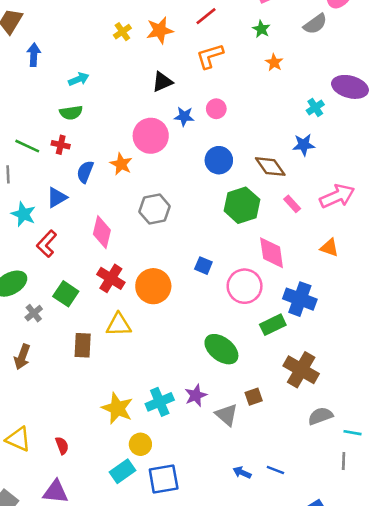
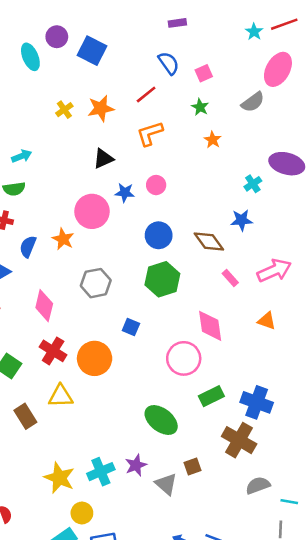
green hexagon: (242, 205) -> (162, 279), moved
blue square: (203, 266) -> (131, 327), moved
blue cross: (300, 299) -> (257, 402), moved
brown rectangle: (83, 345) -> (25, 416), turned -35

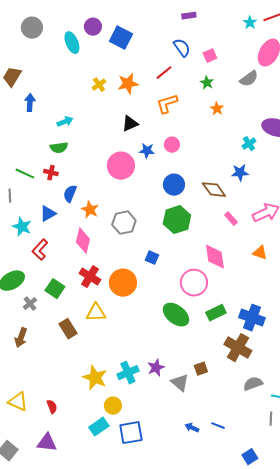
orange star: (63, 239) -> (90, 210), moved
green ellipse: (161, 420) -> (176, 315), moved

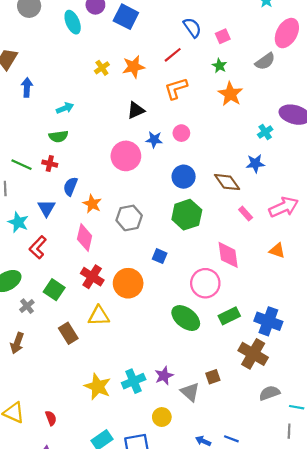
orange star: (217, 109) -> (230, 94), size x1.6
blue triangle: (48, 214) -> (46, 208), turned -30
yellow circle: (113, 406) -> (162, 417), moved

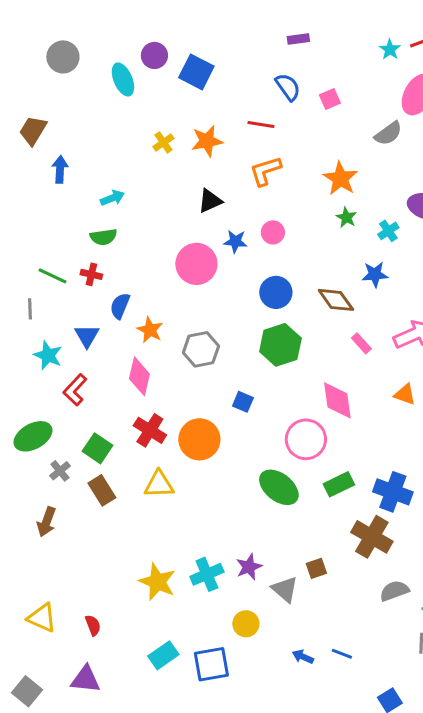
red line: (173, 55) -> (261, 124), turned 48
green star: (219, 66) -> (346, 217), moved
brown rectangle: (68, 333) -> (102, 490), moved

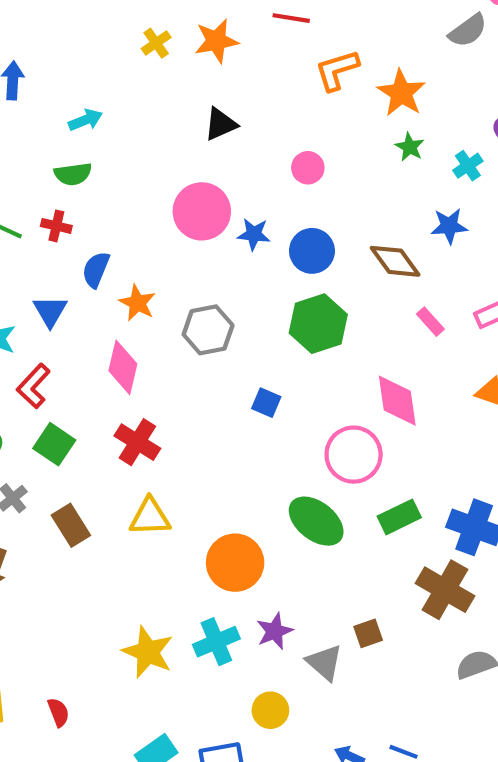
orange L-shape: (265, 171) -> (337, 70), moved
blue star: (235, 241) -> (254, 234), moved
orange circle: (199, 439) -> (235, 563), moved
green square: (97, 448) -> (54, 444), moved

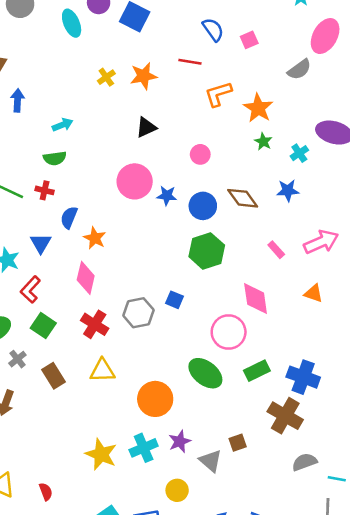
brown diamond: (395, 261) -> (243, 198), moved
gray hexagon: (208, 330) -> (138, 313), moved

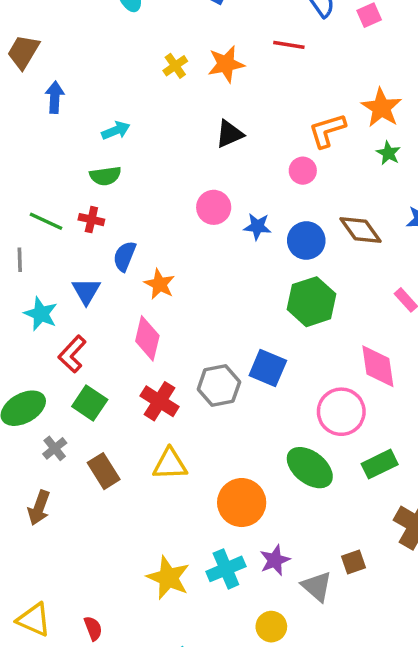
orange L-shape: (218, 94) -> (327, 130), moved
pink circle: (135, 181) -> (214, 207), size x0.7
blue square: (174, 300) -> (268, 368), size x1.5

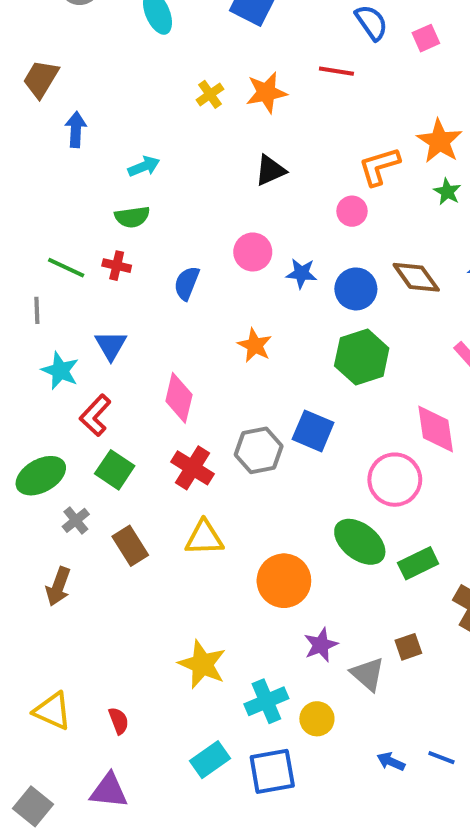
blue semicircle: (125, 256) -> (187, 283), moved
orange star: (160, 284) -> (255, 345), moved
green rectangle: (380, 464) -> (418, 563), moved
cyan cross: (226, 569) -> (266, 701), moved

